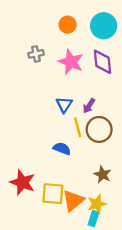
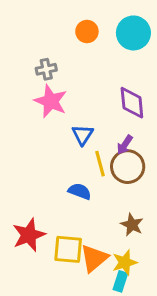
pink star: (71, 62) -> (51, 101), moved
purple diamond: (102, 62) -> (132, 103), moved
purple arrow: (89, 106) -> (125, 145), moved
red star: (22, 182) -> (29, 235), turned 30

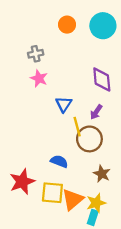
pink star: (51, 101) -> (39, 78), size x0.7
brown circle: (128, 167) -> (89, 139), moved
blue semicircle: (80, 191) -> (59, 161), moved

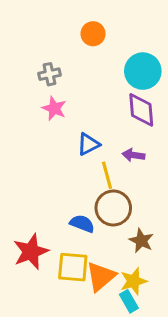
cyan circle: (103, 26) -> (143, 71), moved
blue triangle: (64, 104) -> (88, 144), turned 30
purple arrow: (96, 112) -> (133, 155), turned 64
brown circle: (89, 139) -> (113, 208), moved
cyan rectangle: (93, 217) -> (129, 301), turned -48

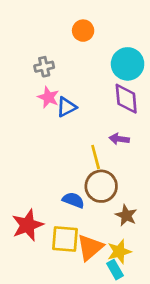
blue triangle: (88, 144) -> (66, 107), moved

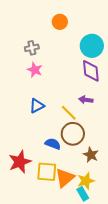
blue triangle: (66, 107) -> (37, 106), moved
yellow line: (96, 157) -> (69, 113), turned -30

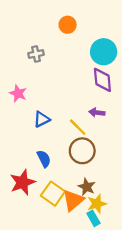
pink star: (35, 70) -> (18, 93), moved
blue semicircle: (53, 144) -> (44, 159), moved, turned 42
brown star: (91, 155) -> (87, 187), moved
yellow square: (47, 172) -> (53, 194), turned 30

